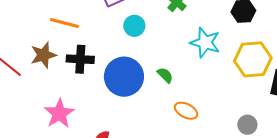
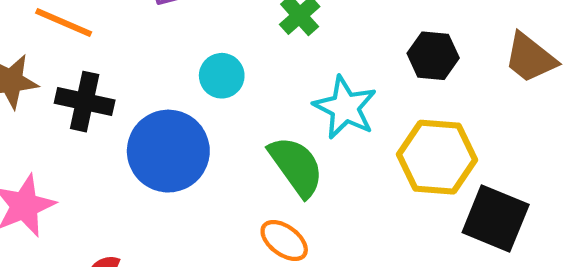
cyan circle: (134, 26) -> (222, 76), moved
green semicircle: (165, 75) -> (296, 166), moved, size x1.8

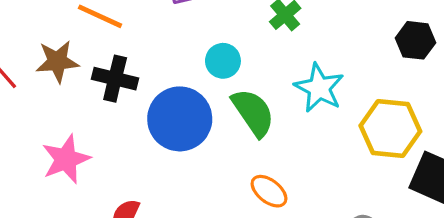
black hexagon: (433, 56) -> (415, 40), moved
green semicircle: (296, 166) -> (253, 113), moved

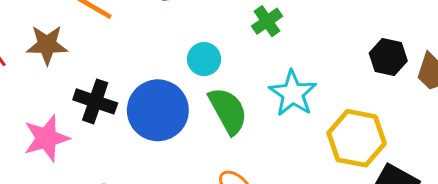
black cross: (115, 79) -> (95, 101), moved

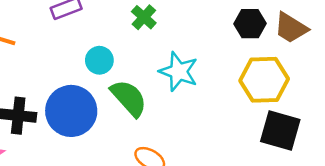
yellow hexagon: (357, 138) -> (264, 80), moved

